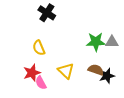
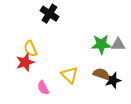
yellow semicircle: (39, 48) -> (30, 49), moved
red star: (32, 73) -> (25, 62), moved

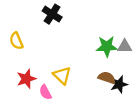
yellow semicircle: (30, 49) -> (16, 41), moved
red star: (25, 62) -> (26, 79), moved
yellow triangle: (70, 75) -> (62, 75), moved

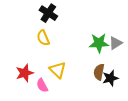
yellow semicircle: (16, 41) -> (43, 38), moved
gray triangle: (125, 46) -> (116, 43), turned -32
brown semicircle: (107, 78) -> (99, 72), turned -98

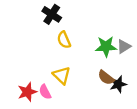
yellow semicircle: (43, 38) -> (64, 40), moved
brown semicircle: (99, 72) -> (106, 78), turned -63
red star: (25, 73) -> (27, 92), moved

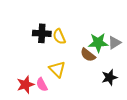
black cross: (52, 14) -> (42, 33), moved, turned -30
brown semicircle: (106, 78) -> (88, 55), moved

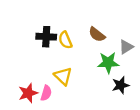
green star: (98, 43) -> (108, 63), moved
brown semicircle: (88, 55) -> (97, 34), moved
pink semicircle: (42, 85) -> (46, 93), turned -136

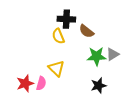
black cross: (46, 37) -> (66, 19), moved
gray triangle: (126, 47) -> (113, 54), moved
black star: (121, 85) -> (99, 85), moved

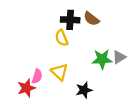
brown semicircle: (86, 31) -> (91, 19), moved
pink semicircle: (41, 83) -> (37, 76), moved
black star: (99, 85) -> (84, 90), moved

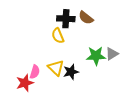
black star: (84, 90) -> (71, 72), moved

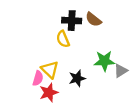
gray triangle: (112, 54) -> (121, 71), moved
yellow triangle: (56, 68) -> (50, 70), moved
red star: (25, 83) -> (49, 92), moved

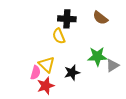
brown semicircle: (93, 19) -> (100, 18), moved

